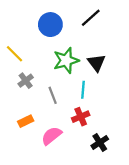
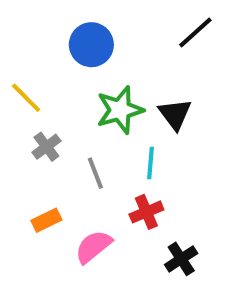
black line: (91, 18) -> (195, 32), moved

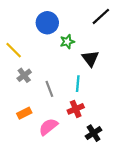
green star: (120, 110) -> (67, 42), moved, size x0.6

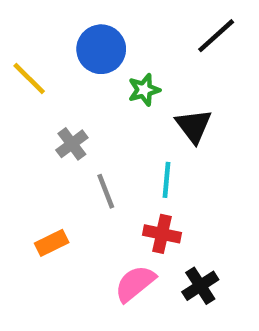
yellow line: (14, 50) -> (29, 79), moved
gray cross: (24, 75) -> (72, 144), moved
red cross: (76, 109) -> (162, 234), turned 35
pink semicircle: (48, 127) -> (135, 283), moved

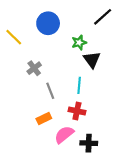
green star: (144, 90) -> (79, 43), moved
orange rectangle: (52, 243) -> (44, 119), moved
black cross: (200, 286) -> (89, 143), moved, turned 35

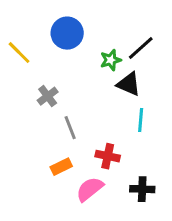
black line: (103, 17) -> (141, 48), moved
black triangle: (92, 60) -> (129, 84), turned -30
cyan line: (79, 85) -> (141, 120), moved
black cross: (89, 143) -> (142, 189), moved

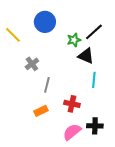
gray line: (70, 128) -> (47, 85), turned 35
pink semicircle: (90, 189) -> (72, 132), moved

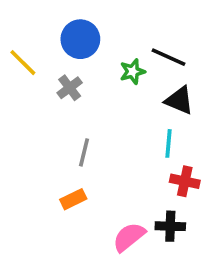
black line: (94, 32) -> (169, 57), turned 66
black triangle: (86, 56) -> (179, 100), moved
gray cross: (32, 64) -> (70, 88), moved
red cross: (72, 104) -> (185, 181), moved

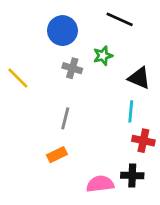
black line: (169, 57) -> (120, 19), moved
yellow line: (23, 63) -> (18, 78), moved
gray cross: (70, 88) -> (72, 68), moved, turned -36
pink semicircle: (129, 237) -> (100, 184), turned 32

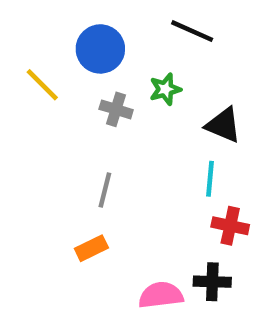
yellow line: (18, 78) -> (42, 85), moved

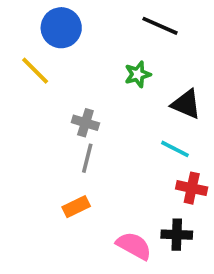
blue circle: (100, 49) -> (61, 28), moved
gray cross: (116, 109) -> (85, 123), moved
cyan line: (210, 179) -> (175, 149), turned -68
pink semicircle: (161, 295) -> (134, 246), turned 36

